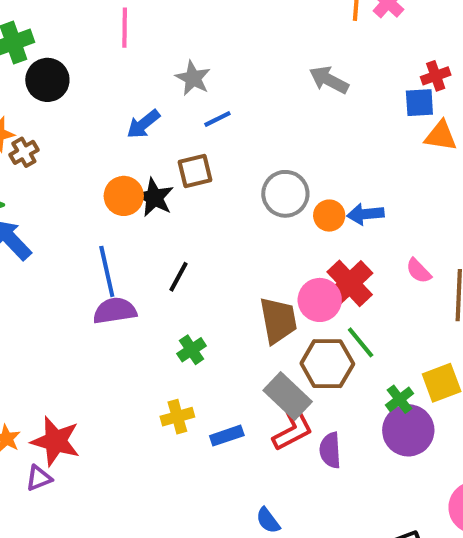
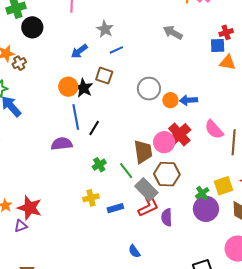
brown square: (195, 171) -> (104, 76), turned 30
blue line: (107, 271) -> (76, 117), moved
pink semicircle: (419, 271) -> (214, 129), size x1.5
green line: (361, 342) -> (126, 171), moved

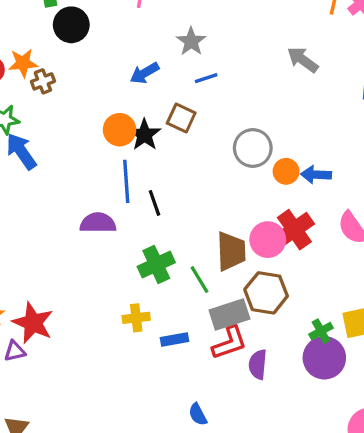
black line: (94, 128) -> (155, 203), turned -56
green cross: (99, 165) -> (156, 265), size x1.5
gray rectangle: (146, 189) -> (229, 315), turned -70

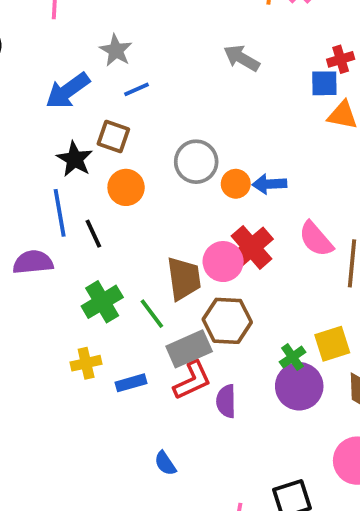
blue arrow: (145, 73) -> (68, 91), size x1.4
orange circle: (120, 130) -> (126, 187), moved

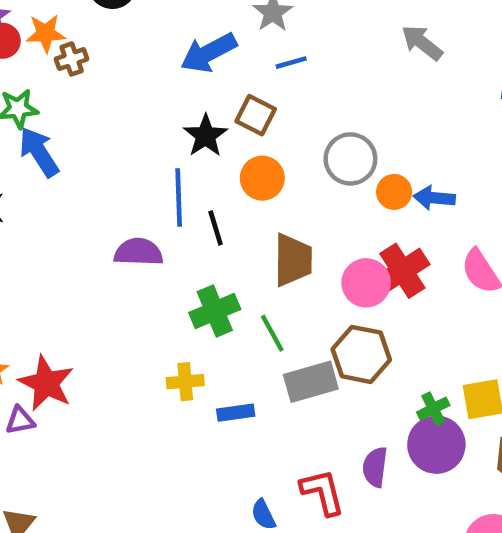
brown trapezoid: (184, 279) -> (293, 260), moved
red L-shape: (192, 380) -> (323, 492), moved, turned -87
purple semicircle: (226, 401) -> (375, 467), moved

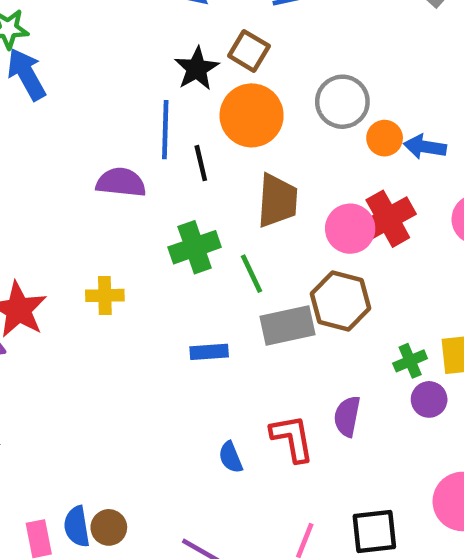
orange circle: (262, 178) -> (252, 115), size x1.4
yellow cross: (185, 382) -> (105, 295), moved
purple circle: (436, 445) -> (429, 399), moved, size x0.6

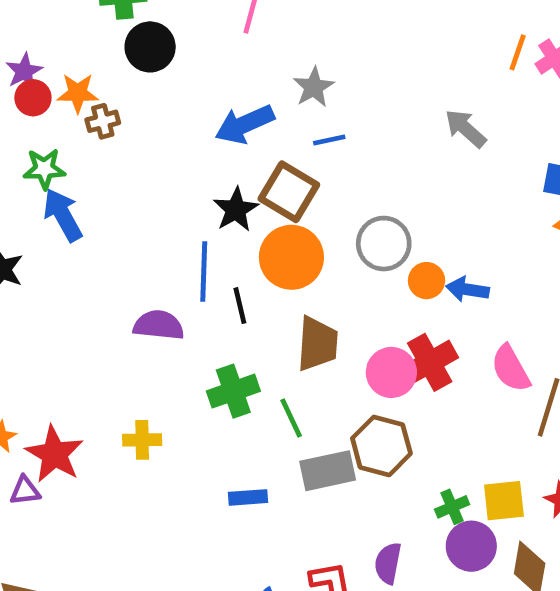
brown square: (249, 51) -> (289, 192), size x1.4
purple circle: (429, 399) -> (471, 546), size x1.4

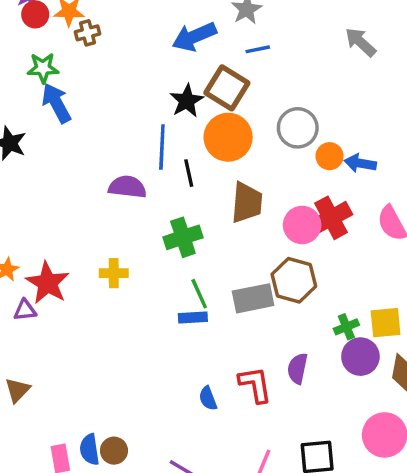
green line: (291, 418) -> (199, 294), moved

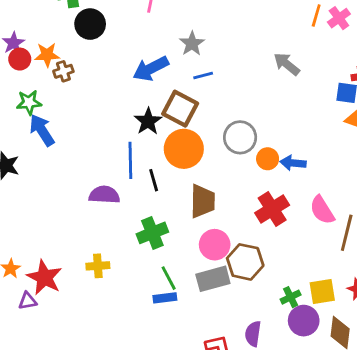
pink circle: (302, 225) -> (215, 245), moved

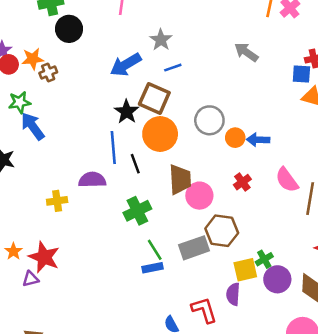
red cross: (272, 209) -> (242, 182), size x0.6
pink circle: (215, 245) -> (199, 196), moved
yellow cross: (98, 266) -> (57, 201), moved
yellow square: (322, 292) -> (245, 270), moved

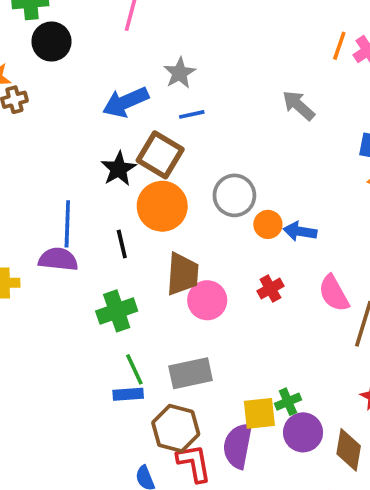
blue line: (113, 148) -> (67, 224), moved
brown hexagon: (222, 231) -> (176, 428), moved
purple semicircle: (233, 294) -> (238, 446), size x1.4

